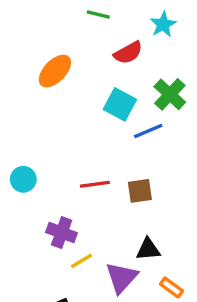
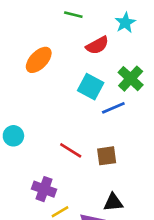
cyan circle: (23, 179) -> (13, 136), moved
red line: (95, 184) -> (71, 150), turned 40

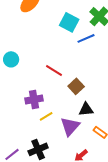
brown square: (107, 156) -> (76, 86), moved, turned -35
purple cross: (44, 189) -> (34, 99), turned -30

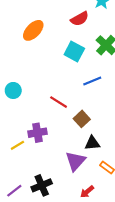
blue line: (86, 38) -> (92, 81), moved
yellow line: (46, 116) -> (17, 145), moved

